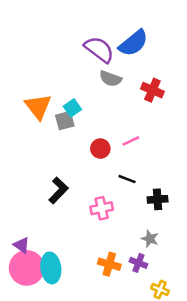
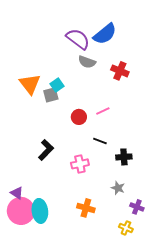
purple cross: (138, 263) -> (137, 207), moved

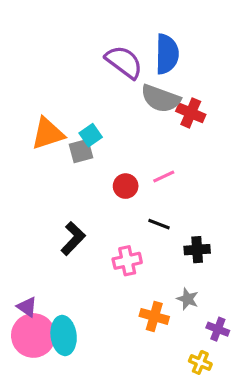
blue semicircle: (105, 34) -> (167, 54), turned -50
gray semicircle: (87, 62) -> (161, 99), moved, size x1.4
orange triangle: (30, 84) -> (48, 134), turned 50
orange cross: (86, 208) -> (154, 316), moved

